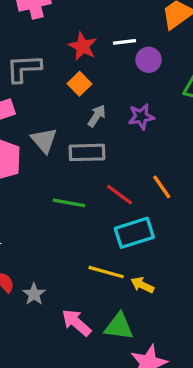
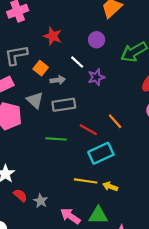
white line: (124, 42) -> (77, 62), moved, turned 56
orange square: (79, 84) -> (41, 68), moved
gray arrow: (97, 116) -> (58, 80), moved, turned 56

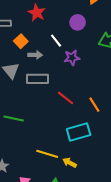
orange line: (115, 121) -> (94, 105), moved
red line: (88, 130) -> (65, 98), moved
green line: (56, 139) -> (14, 119), moved
cyan rectangle: (101, 153) -> (79, 132), moved

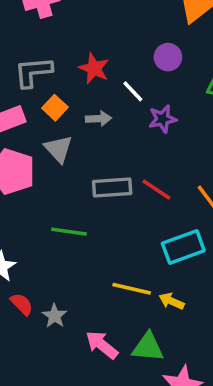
red star: (37, 13) -> (94, 68), moved
orange square: (21, 41) -> (55, 108), moved
gray rectangle: (38, 79) -> (112, 187), moved

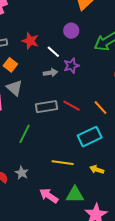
gray arrow: (98, 119) -> (50, 73), moved
green line: (69, 232) -> (25, 134), turned -66
yellow arrow: (171, 301) -> (97, 170), moved
gray star: (55, 316) -> (22, 173), moved

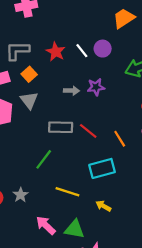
white line: (53, 52) -> (82, 51), moved
green line: (25, 134) -> (44, 159), moved

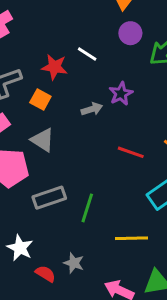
purple circle: (103, 49) -> (130, 33), moved
orange square: (29, 74) -> (40, 100), moved
gray rectangle: (61, 127) -> (49, 198), moved

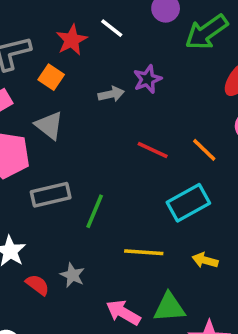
red star: (55, 67) -> (72, 40), turned 30

